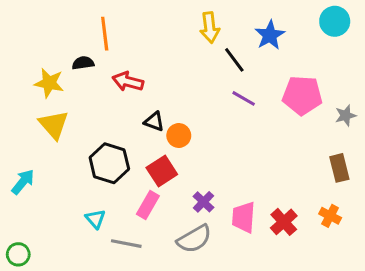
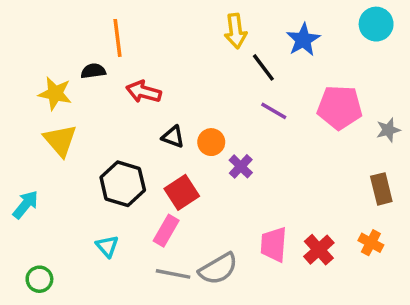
orange circle: (179, 136) -> (211, 142), moved
purple cross: (203, 202) -> (241, 166), moved
gray line: (126, 244) -> (173, 274), moved
green circle: (18, 254) -> (39, 279), moved

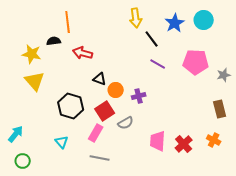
cyan circle: (376, 24) -> (204, 20), moved
orange circle: (211, 142) -> (116, 90), moved
purple cross: (241, 166) -> (139, 96), turned 32
cyan arrow: (26, 205) -> (16, 134), moved
gray semicircle: (218, 269) -> (126, 123), moved, size x0.7

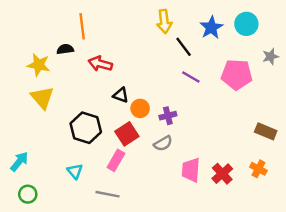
gray star: (224, 75) -> (271, 56), moved
brown rectangle: (220, 109) -> (266, 131), turned -54
gray semicircle: (126, 123) -> (163, 143), moved
gray line: (100, 158) -> (107, 194), moved

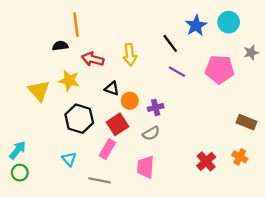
yellow arrow: (164, 21) -> (130, 55), moved
yellow star: (39, 65) -> (69, 81), moved
pink trapezoid: (191, 170) -> (146, 167), moved
green circle: (28, 194) -> (20, 173), moved

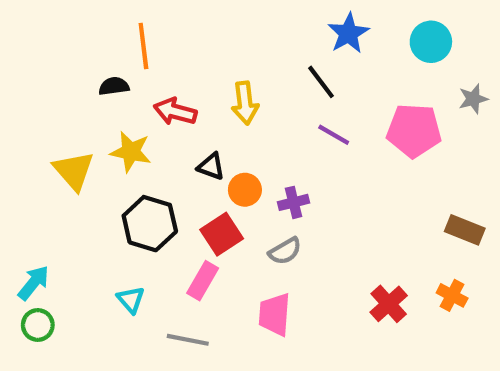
blue star: (196, 26) -> (348, 33), moved

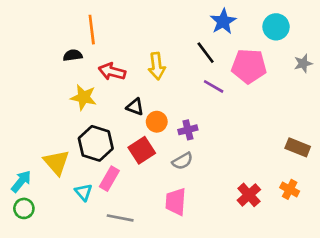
pink pentagon: (414, 131) -> (249, 66), moved
yellow triangle: (74, 171) -> (56, 162), moved
pink rectangle: (203, 281) -> (109, 179), moved

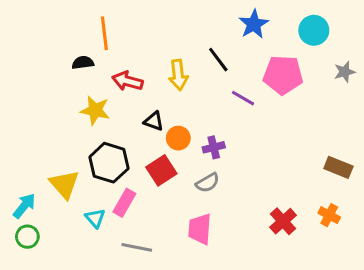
black line: (206, 53) -> (218, 60), moved

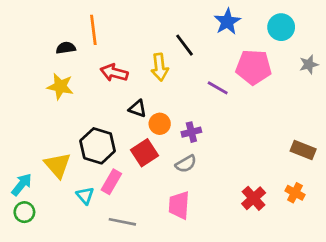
black line: (218, 60) -> (185, 45), moved
black semicircle: (83, 63) -> (66, 48), moved
yellow star: (95, 110) -> (60, 86), moved

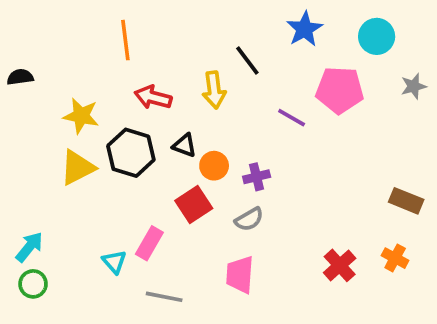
black semicircle: (66, 48) -> (20, 77), moved
black hexagon: (98, 146) -> (131, 153), moved
yellow triangle: (58, 165) -> (77, 168), moved, turned 44

